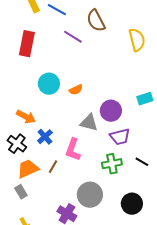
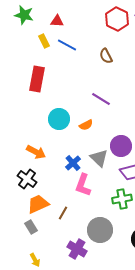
brown semicircle: (96, 21) -> (106, 56), size x0.7
purple line: (73, 37) -> (101, 99), moved
gray triangle: (89, 123) -> (99, 158), turned 30
blue cross: (45, 137) -> (73, 163), moved
brown line: (53, 167) -> (63, 213), moved

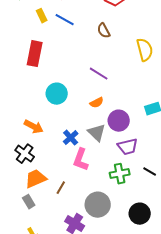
orange semicircle: (86, 125) -> (97, 103), moved

